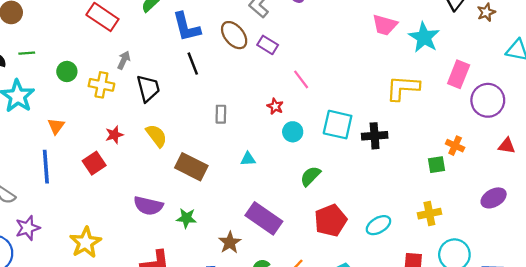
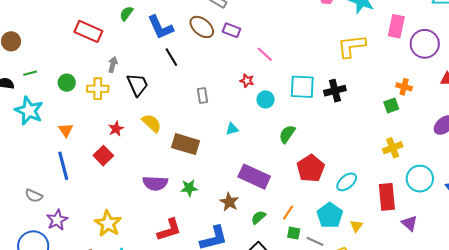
cyan ellipse: (378, 225) -> (347, 182), moved

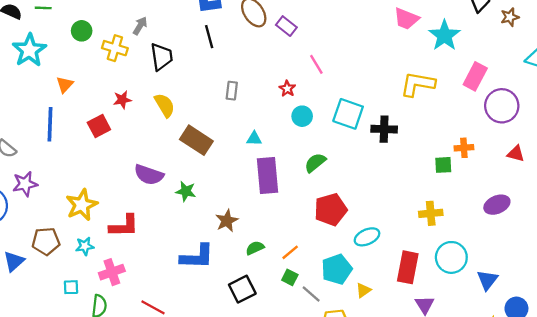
orange cross: (404, 87) -> (464, 148), turned -35
purple rectangle: (254, 177) -> (268, 175), moved, turned 44
red L-shape: (169, 230) -> (124, 226), moved

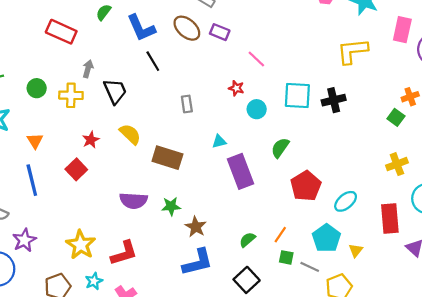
green square: (443, 165) -> (396, 117), turned -35
brown star: (227, 221) -> (196, 227), moved

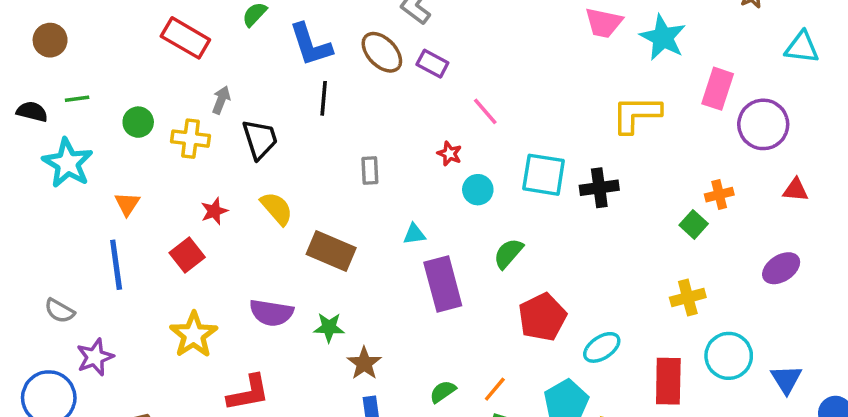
black line: (153, 61) -> (324, 98), turned 30
yellow star: (81, 245) -> (194, 335), moved

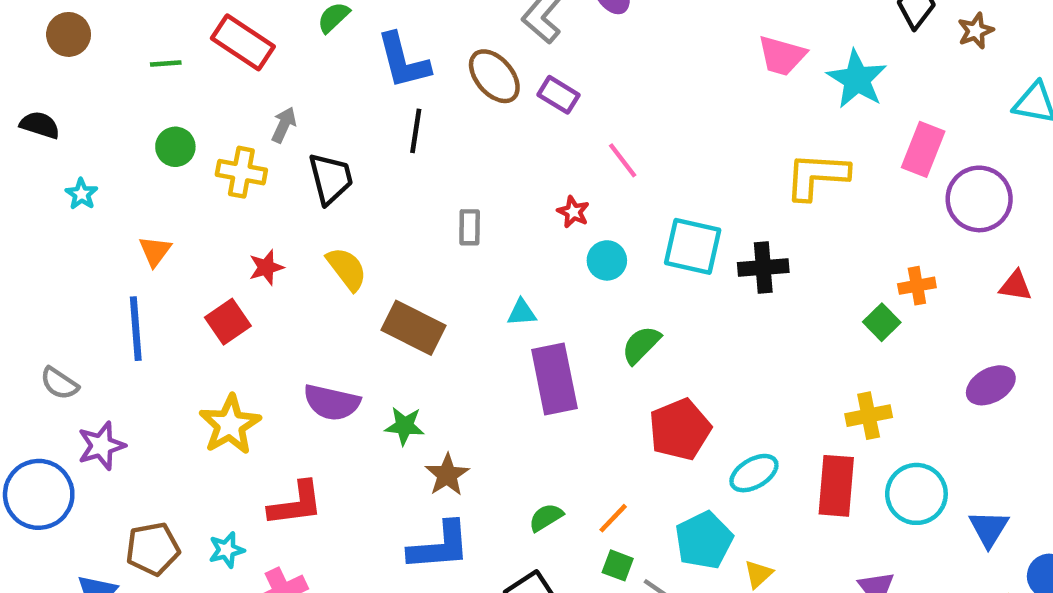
green line: (77, 99) -> (166, 63), moved
cyan star: (68, 163) -> (81, 194), size x0.5
red rectangle: (668, 381) -> (836, 486), moved

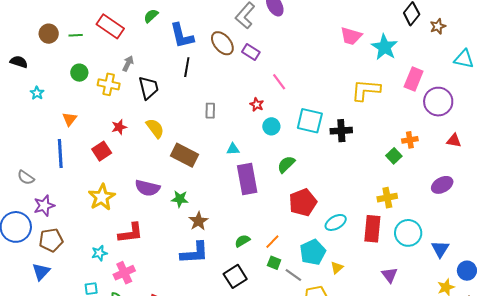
brown circle: (69, 34) -> (49, 34), moved
brown pentagon: (153, 549) -> (51, 240), moved

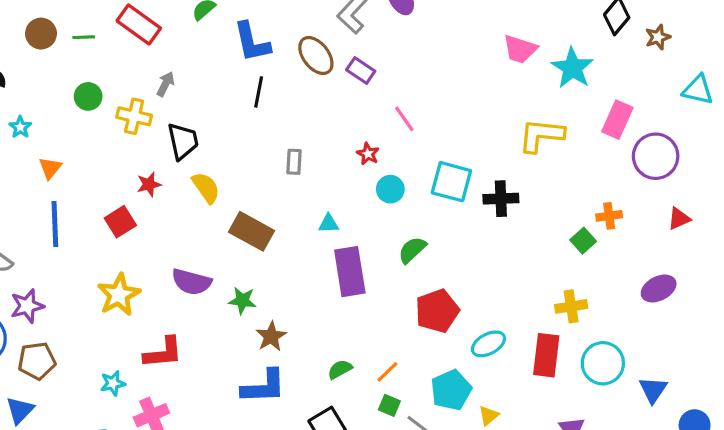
black trapezoid: (149, 88) -> (183, 141), moved
orange triangle: (69, 119) -> (50, 168), moved
red triangle: (454, 141) -> (679, 219), turned -35

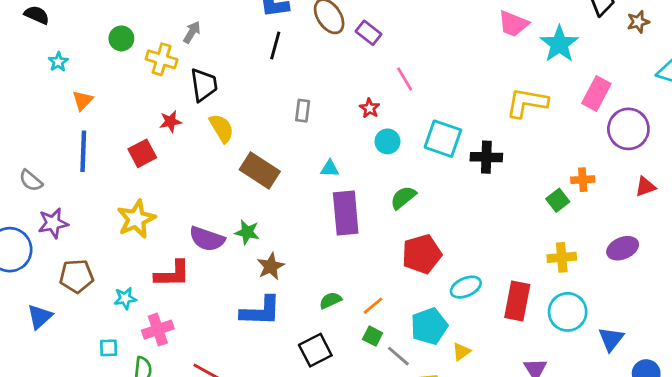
purple semicircle: (191, 282) -> (207, 239), moved
yellow cross: (571, 306) -> (562, 257), moved
brown pentagon: (37, 361) -> (76, 276), moved

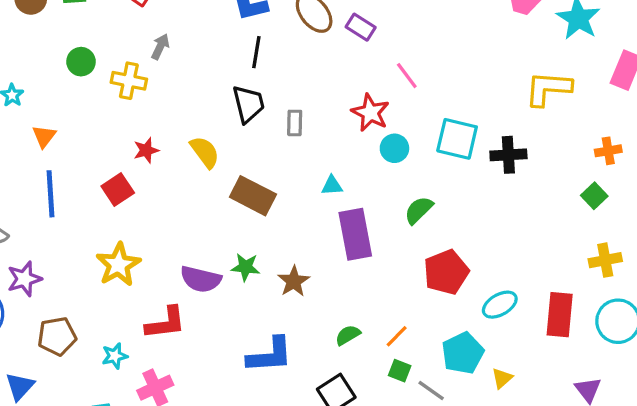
black trapezoid: (204, 85) -> (248, 104), moved
red star: (370, 108) -> (370, 113), size x1.6
orange cross: (583, 180) -> (608, 151), moved
brown star: (271, 266) -> (294, 281), moved

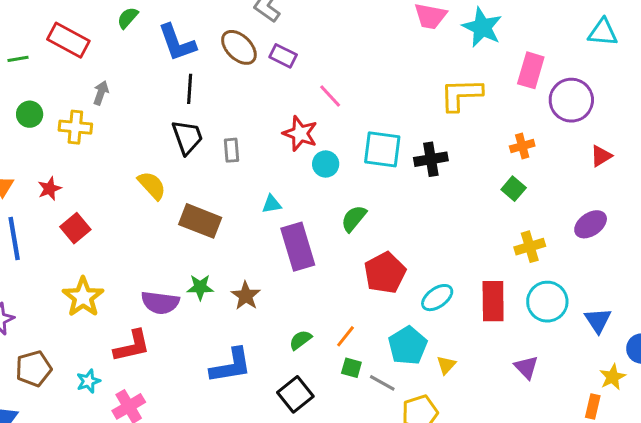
red star: (146, 150) -> (50, 189), moved

